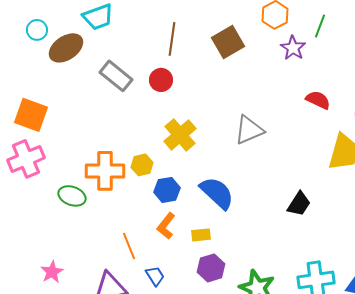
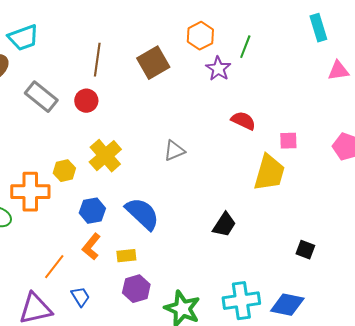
gray triangle: (249, 130) -> (174, 151), size x0.7
yellow hexagon: (142, 165) -> (64, 171), moved
orange line: (129, 246) -> (54, 267), turned 60

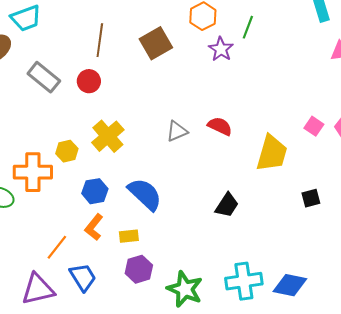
red semicircle: (243, 121) -> (220, 126), moved
pink square: (288, 141) -> (314, 126), moved, turned 36
black square: (305, 250) -> (311, 198), moved, turned -36
blue trapezoid: (80, 297) -> (83, 277), size x1.4

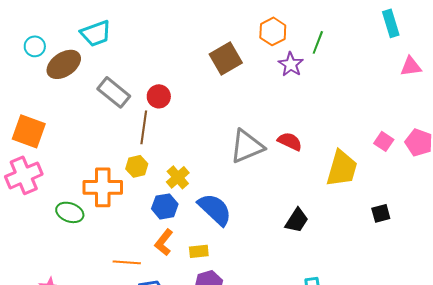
brown line: (100, 40) -> (144, 127), moved
gray triangle: (177, 131) -> (247, 146), size x1.6
yellow cross: (108, 136) -> (178, 177), moved, size x0.7
orange line: (57, 247) -> (127, 262), turned 56

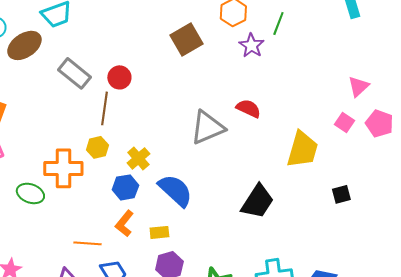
pink triangle: (411, 66) -> (358, 86), moved, turned -35
red semicircle: (290, 141) -> (248, 108), moved
black trapezoid: (297, 220) -> (257, 201), size x1.4

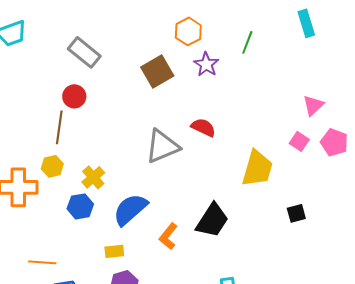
green line: (278, 23) -> (247, 42), moved
brown square: (186, 39) -> (157, 71), moved
gray rectangle: (74, 73) -> (84, 52), moved
blue semicircle: (175, 190) -> (130, 209), turned -84
orange L-shape: (124, 223) -> (168, 236), moved

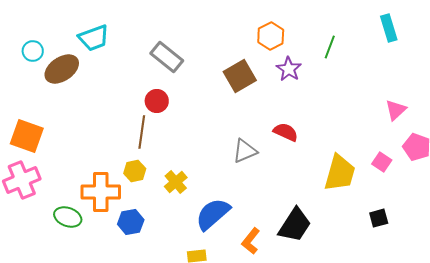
pink square: (299, 141) -> (382, 162), moved
gray triangle: (162, 146) -> (245, 151), size x0.7
blue hexagon: (80, 206) -> (131, 222), moved

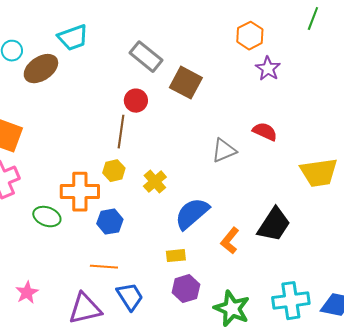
green line: (330, 47) -> (313, 19), moved
brown square: (240, 76) -> (186, 83), moved, turned -32
yellow trapezoid: (340, 173) -> (319, 173), turned 66

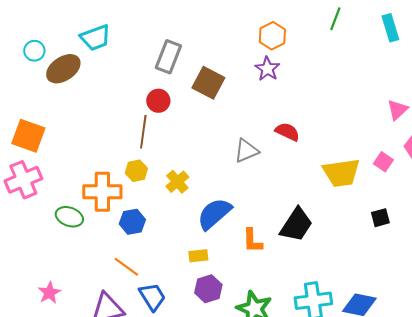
gray rectangle: (146, 57) -> (168, 57), turned 72
purple star: (268, 69) -> (267, 69), moved
orange L-shape: (230, 241) -> (252, 241), turned -40
orange line: (104, 267) -> (126, 267), turned 32

